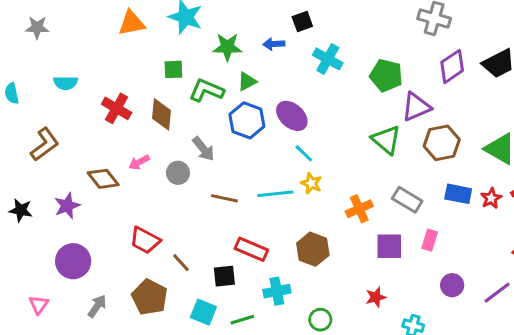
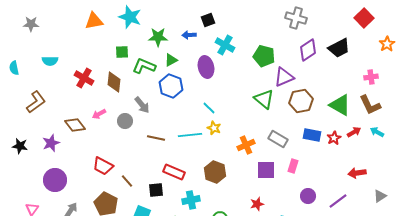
purple ellipse: (292, 116) -> (206, 67), moved, turned 35

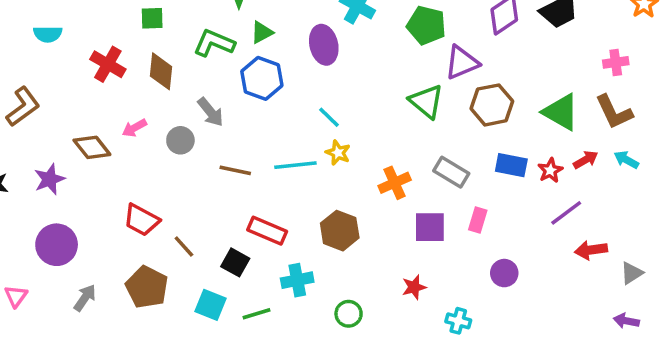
green square: (122, 52) -> (152, 18), moved
red arrow: (357, 173) -> (591, 250), moved
black square: (156, 190) -> (235, 262), turned 35
purple line: (338, 201) -> (566, 213), moved

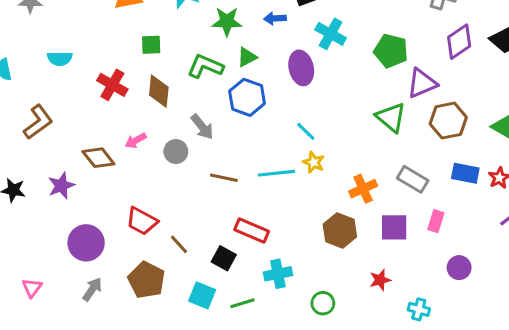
brown hexagon: (340, 231) -> (340, 230), moved
purple circle: (57, 245) -> (86, 243), moved

